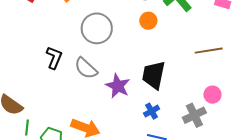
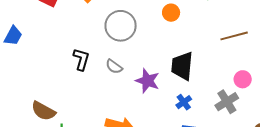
gray semicircle: (86, 68) -> (114, 67), size x0.7

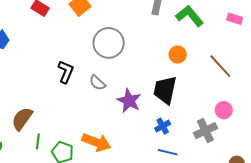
orange circle: (171, 13) -> (178, 55), moved
brown line: (234, 36) -> (220, 66), turned 56
brown semicircle: (43, 111) -> (22, 119), turned 90

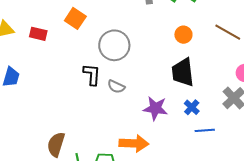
black L-shape: (66, 72) -> (92, 74), moved
purple star: (129, 101) -> (155, 108), moved

